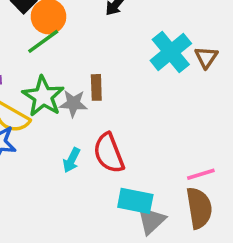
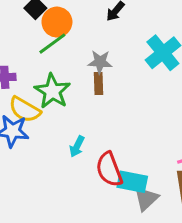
gray star: (73, 103) -> (100, 62), moved
red semicircle: (109, 153) -> (109, 169), moved

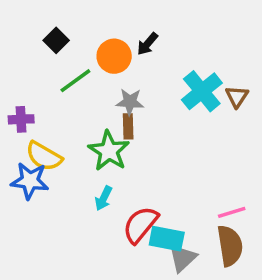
orange circle: (57, 22) -> (114, 56), moved
green star: (52, 91) -> (109, 151), moved
red semicircle: (109, 169) -> (140, 225), turned 60

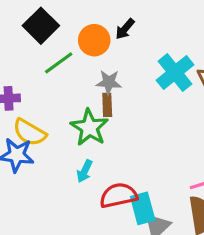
black square: (56, 40) -> (41, 26), size x1.5
red semicircle: (140, 225) -> (118, 195), turned 39
cyan rectangle: (167, 239) -> (143, 208), turned 64

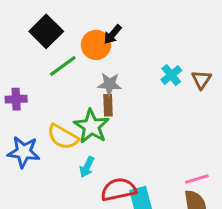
black arrow: (125, 29) -> (113, 34), moved
cyan cross: (175, 73) -> (171, 75), size x0.6
yellow semicircle: (30, 132) -> (63, 137), moved

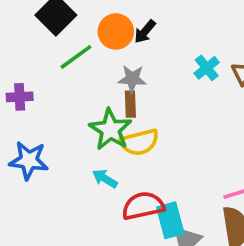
black arrow: (113, 34) -> (145, 32), moved
yellow semicircle: (63, 137) -> (139, 142), moved, turned -44
cyan arrow: (87, 167) -> (105, 179), turned 95

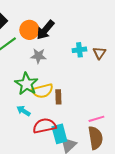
black arrow: (145, 32) -> (45, 30), size x1.5
cyan cross: (207, 68) -> (79, 50), turned 32
brown rectangle: (130, 104) -> (58, 97), moved

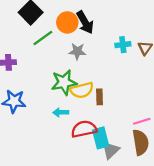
black arrow: (45, 30) -> (85, 22), turned -70
green star: (26, 84) -> (64, 82), turned 30
cyan arrow: (23, 111) -> (61, 112), turned -32

